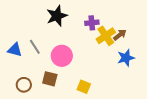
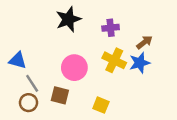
yellow cross: (106, 36) -> (114, 60), moved, turned -30
gray line: (35, 47) -> (32, 83), moved
blue star: (126, 58) -> (140, 63), moved

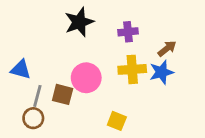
yellow cross: (114, 60) -> (132, 69), turned -30
gray line: (32, 83) -> (37, 96), turned 48
brown square: (60, 95) -> (63, 94), moved

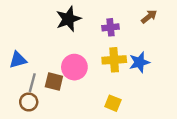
brown arrow: (167, 49) -> (149, 17), moved
blue triangle: (21, 69) -> (18, 60), turned -30
yellow square: (117, 121) -> (113, 103), moved

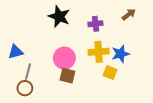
black star: (68, 19) -> (59, 17), turned -30
brown square: (54, 82) -> (67, 76), moved
yellow square: (113, 103) -> (110, 73), moved

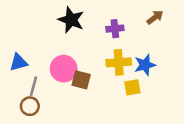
pink circle: (64, 58) -> (64, 69), moved
yellow square: (110, 73) -> (132, 87), turned -32
brown square: (67, 76) -> (81, 80), moved

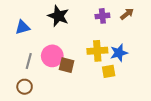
purple cross: (115, 29) -> (102, 16), moved
blue triangle: (19, 62) -> (23, 27), moved
gray line: (34, 86) -> (29, 61), moved

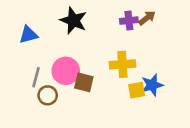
brown arrow: (127, 14) -> (147, 18), moved
blue star: (119, 53) -> (152, 85), moved
brown circle: (25, 87) -> (48, 95), moved

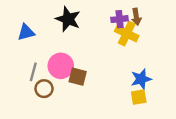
brown arrow: (147, 18) -> (136, 17), turned 119
yellow cross: (122, 64) -> (127, 33), moved, turned 30
yellow square: (137, 90) -> (139, 97), moved

